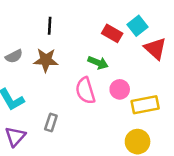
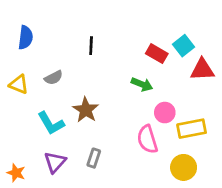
red triangle: (155, 49) -> (202, 70), turned -45
brown star: (46, 60) -> (86, 110), moved, turned 30
pink semicircle: (85, 91) -> (147, 139), moved
gray rectangle: (51, 123) -> (94, 158), moved

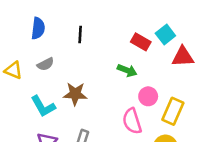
blue semicircle: (25, 38) -> (38, 28), moved
brown star: (86, 110) -> (75, 94), turned -30
yellow rectangle: (192, 129) -> (173, 111), turned -55

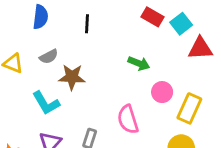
red rectangle: (141, 42) -> (153, 17), moved
brown star: (75, 94) -> (72, 77), moved
pink semicircle: (132, 121) -> (128, 119), moved

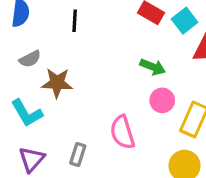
green arrow: (139, 63) -> (153, 67), moved

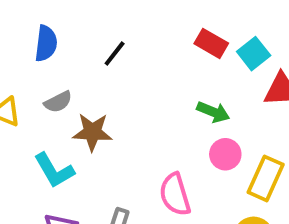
black line: (75, 21) -> (115, 54), turned 35

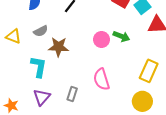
pink circle: (225, 154) -> (102, 40), moved
cyan L-shape: (54, 170) -> (39, 67), turned -140

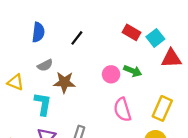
yellow triangle: (13, 36) -> (16, 82), moved
pink semicircle: (102, 79) -> (122, 110), moved

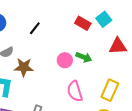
cyan square: (155, 38) -> (104, 19), moved

